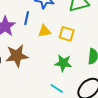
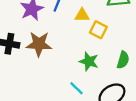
yellow triangle: (44, 31) -> (82, 15), moved

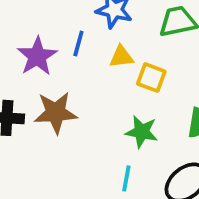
cyan line: (76, 88) -> (126, 178), turned 63

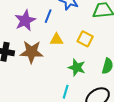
yellow triangle: (121, 57) -> (57, 40), moved

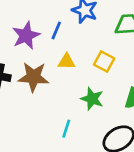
cyan line: (66, 92) -> (66, 129), moved

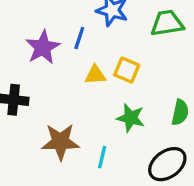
yellow square: (104, 62) -> (127, 70), moved
brown star: (33, 77) -> (60, 142), moved

